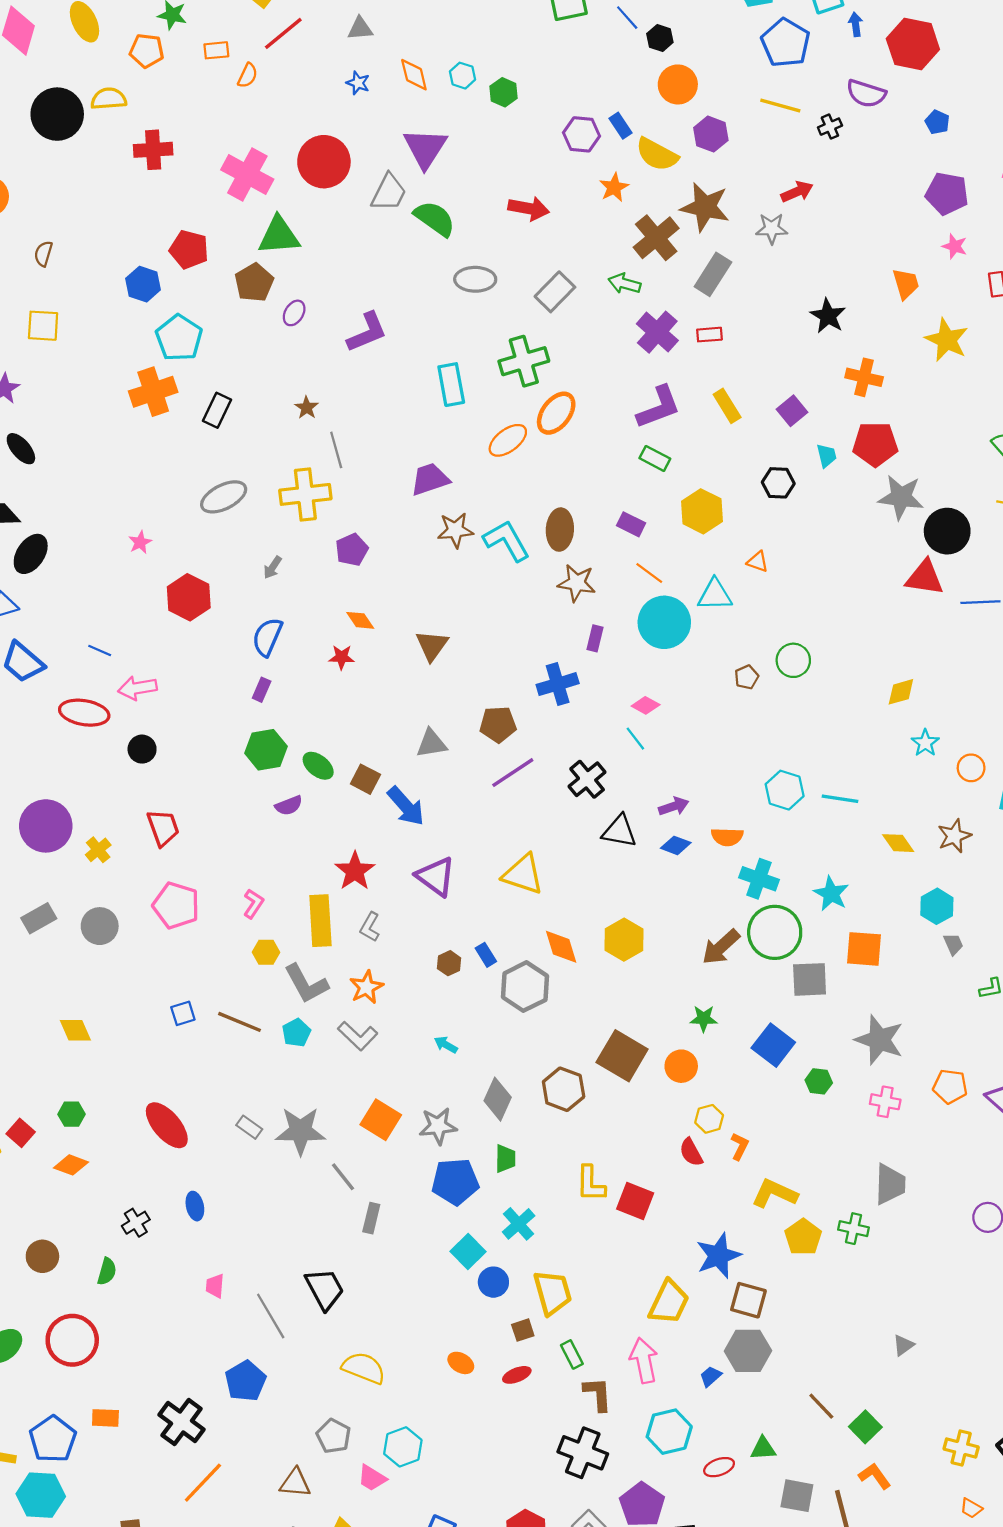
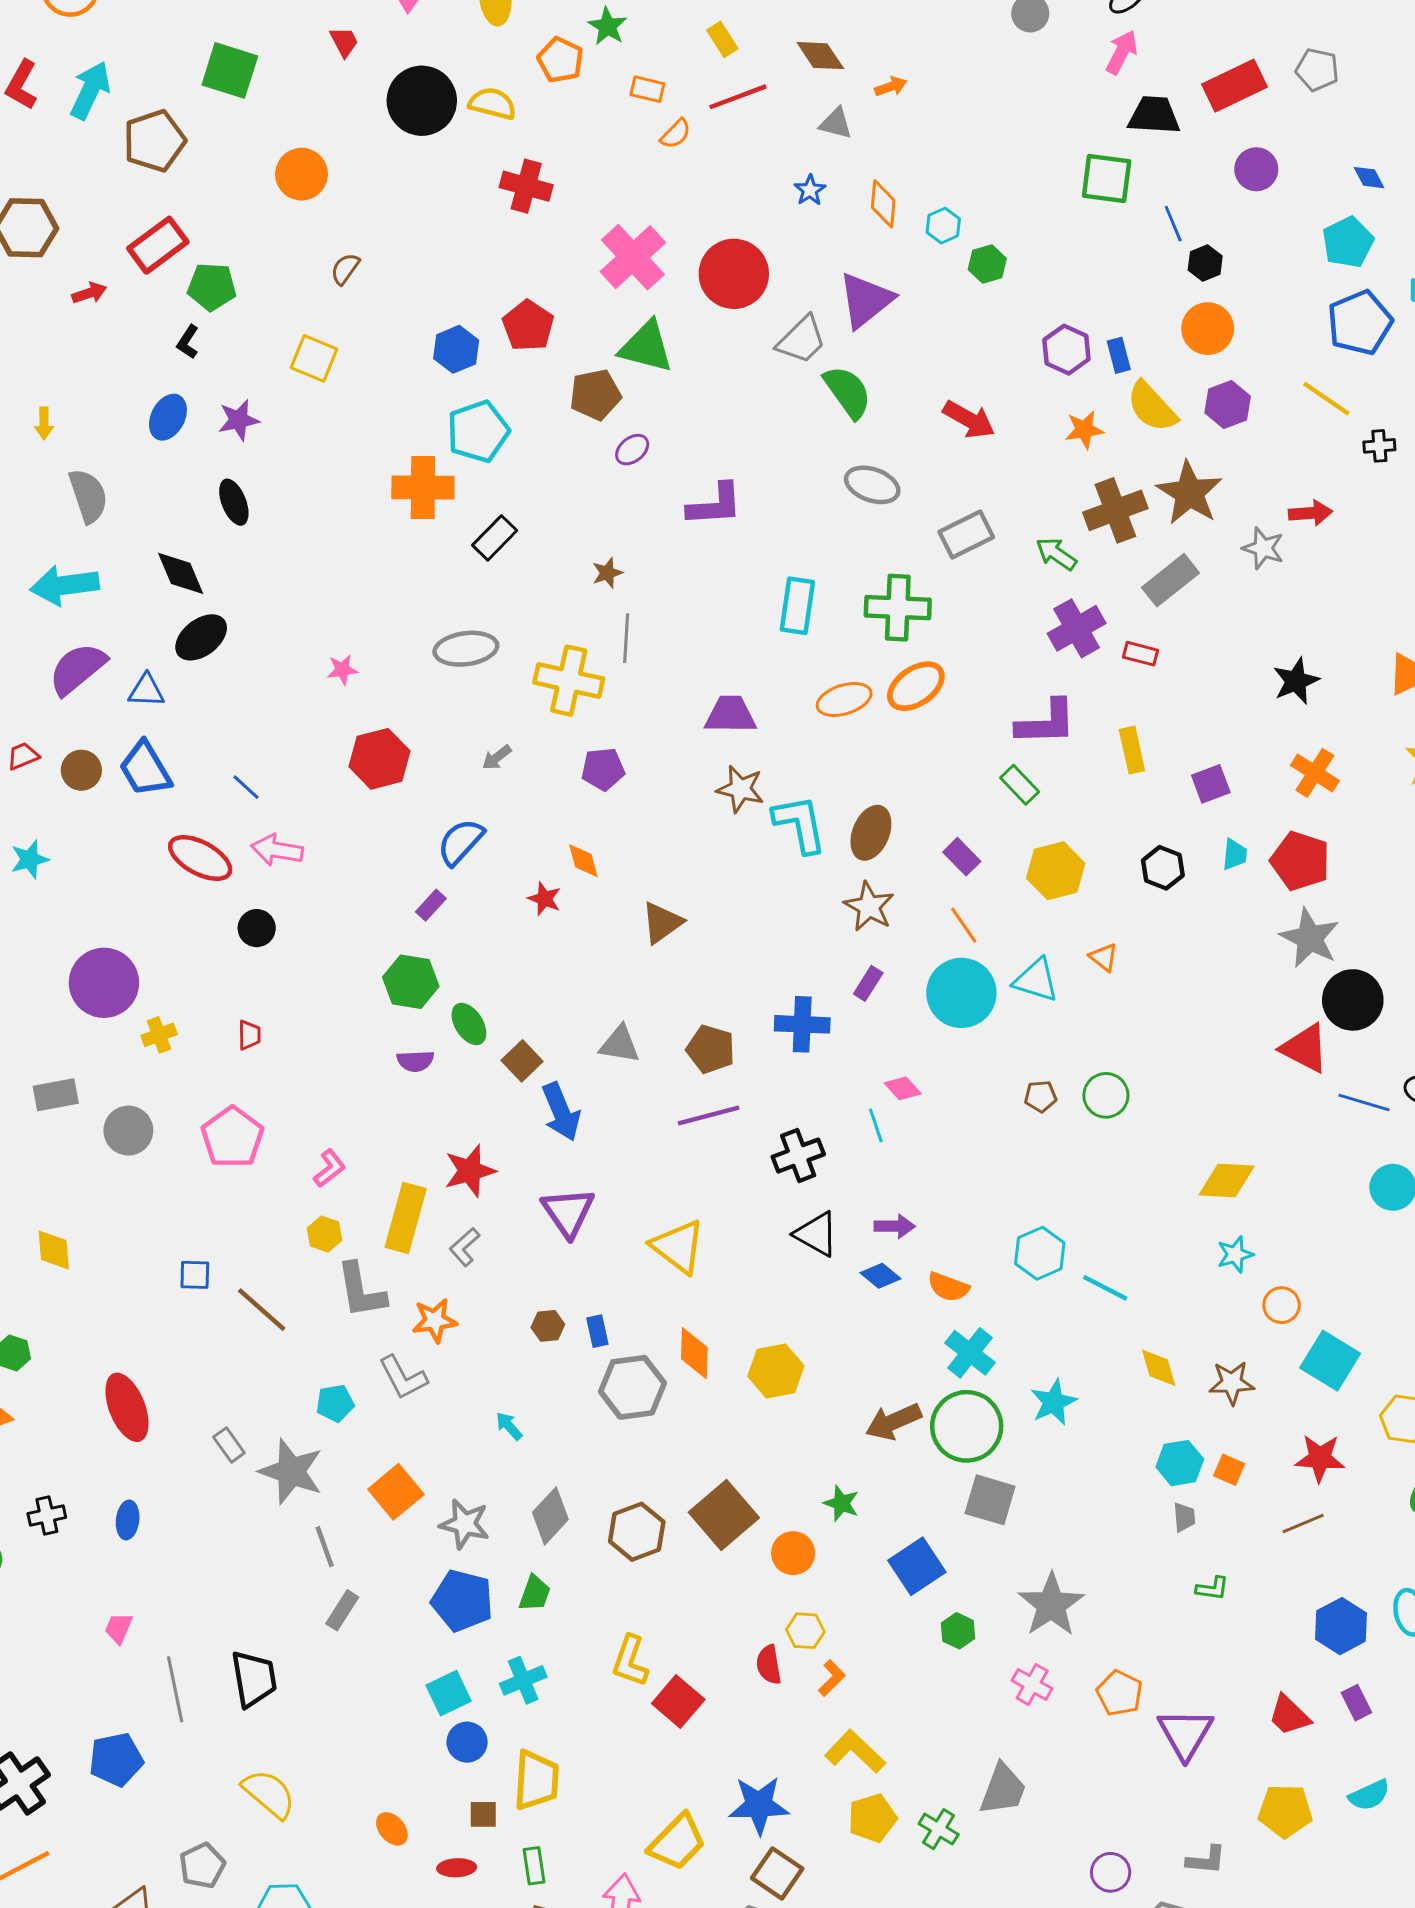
yellow diamond: (901, 692) -> (1227, 1181), size x1.4
red trapezoid: (163, 828) -> (249, 1035), size x0.6
orange square: (864, 949) -> (1229, 1470), moved, size x0.6
cyan pentagon: (296, 1033) -> (335, 1403), moved

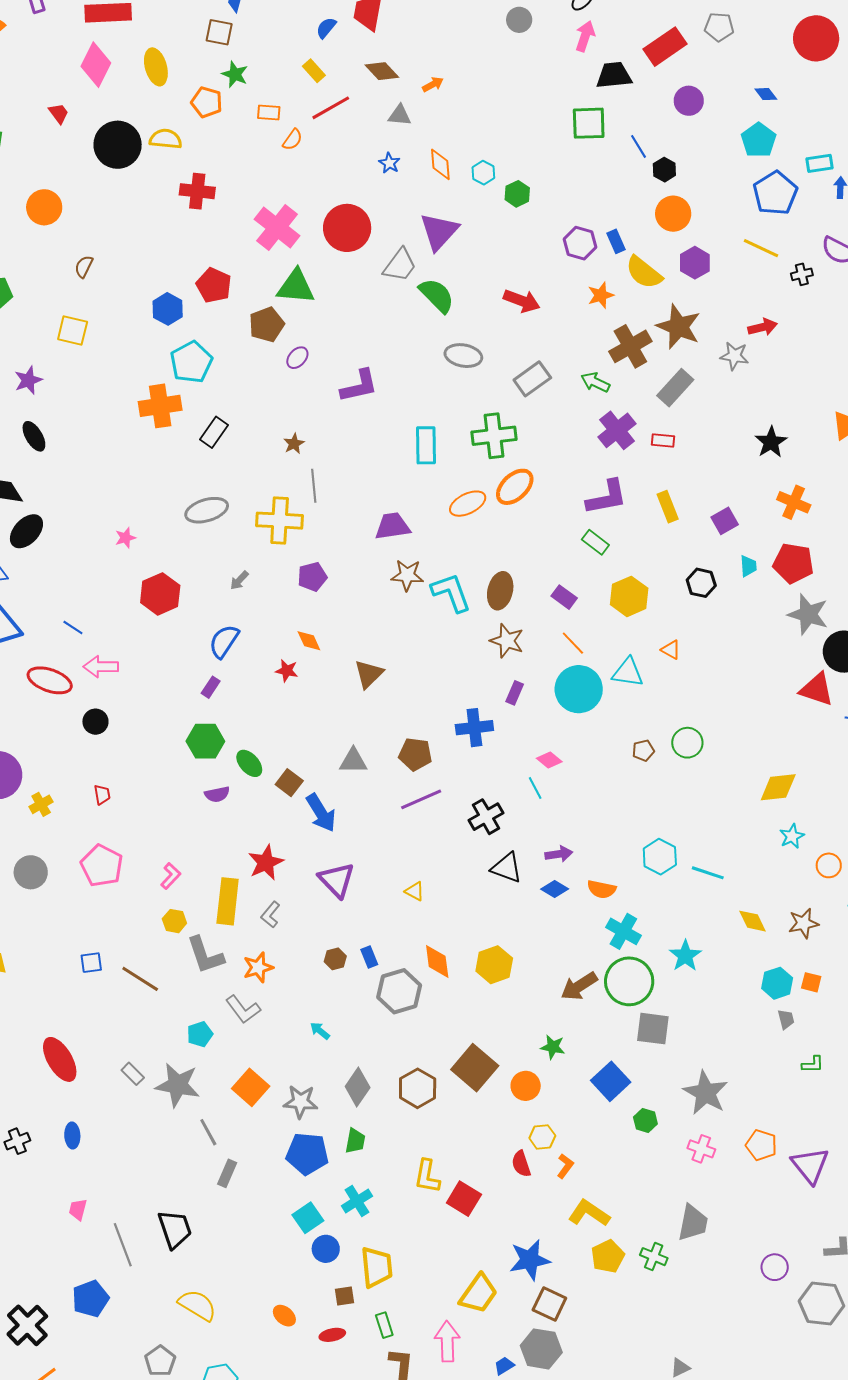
yellow triangle: (678, 1247) -> (415, 891), size x0.5

